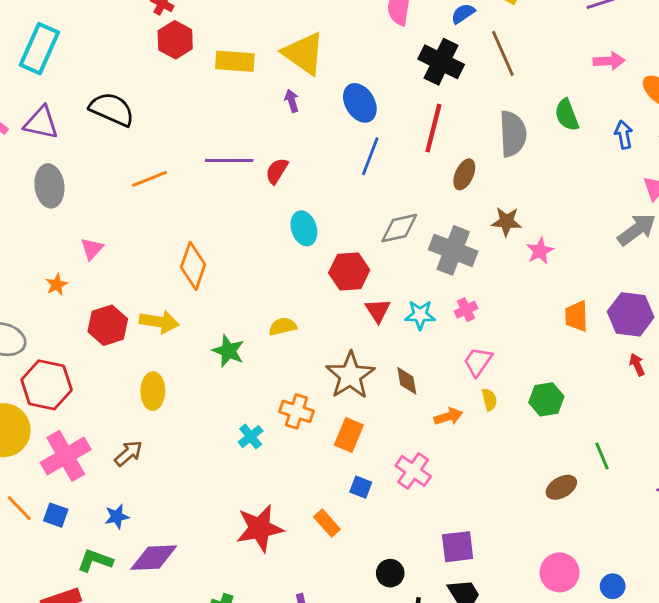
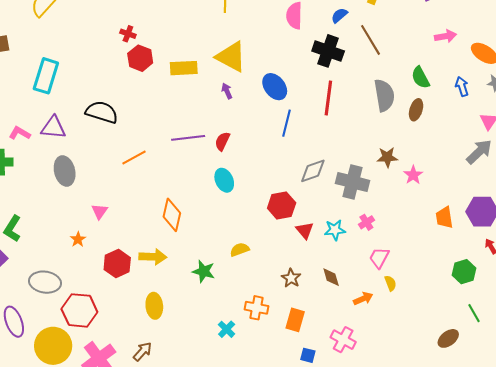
brown ellipse: (464, 174) -> (416, 110), moved
cyan ellipse: (304, 228) -> (224, 180), moved
brown star: (350, 375) -> (291, 278), size x0.6
green hexagon: (546, 399) -> (464, 272), moved

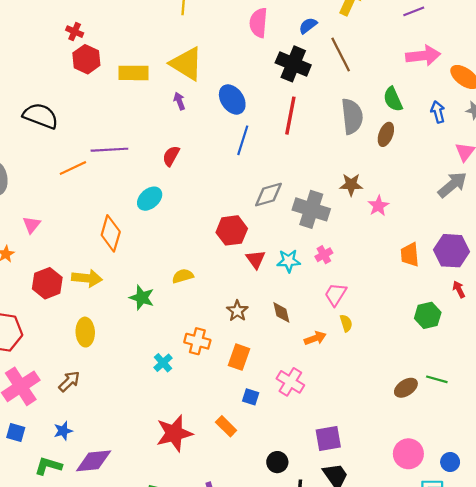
pink arrow: (445, 36) -> (423, 56), size x1.4
purple line: (188, 138) -> (109, 150), moved
cyan ellipse: (224, 180) -> (150, 199), moved, turned 70
green line: (474, 313) -> (437, 379), moved, turned -48

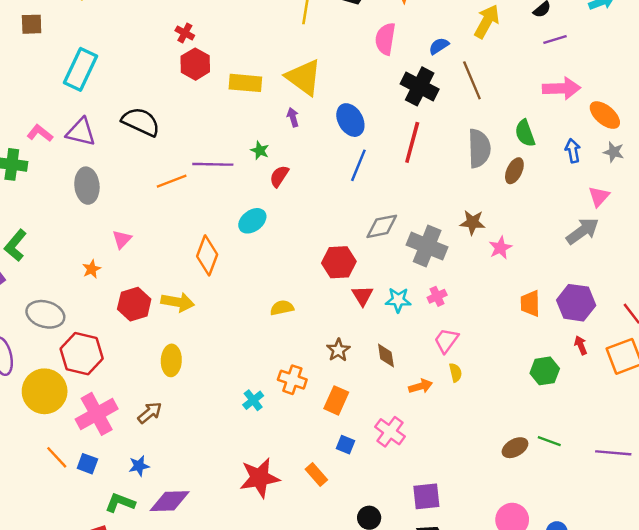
green star: (142, 298) -> (260, 150), moved, size x0.7

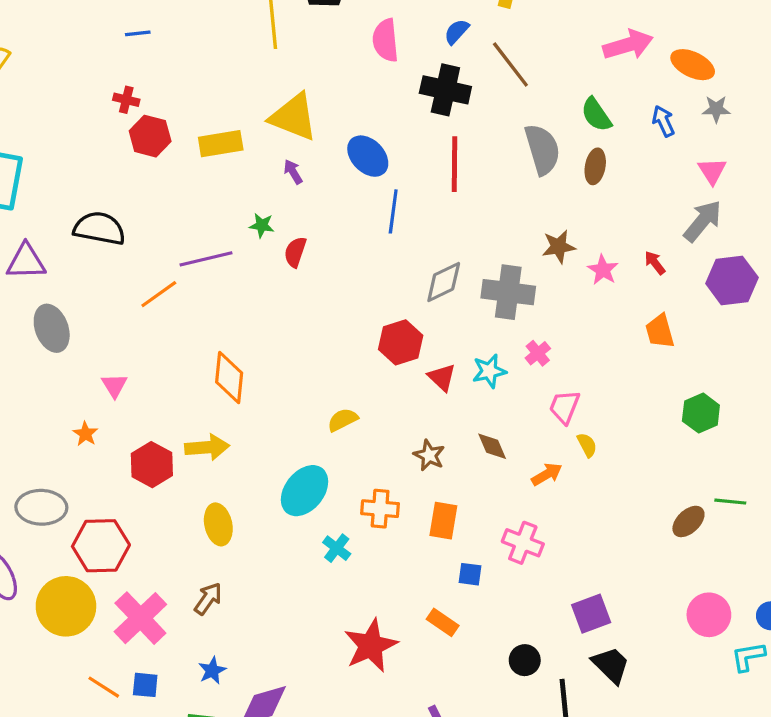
cyan ellipse: (252, 221) -> (305, 491), moved, size x1.4
purple hexagon: (576, 303) -> (732, 280), moved
red arrow: (581, 345) -> (655, 263), moved

